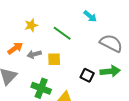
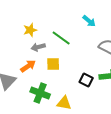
orange arrow: (15, 48) -> (28, 66), moved
gray arrow: (34, 54) -> (38, 47), moved

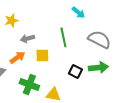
yellow star: (30, 30) -> (11, 20), moved
green line: (61, 38) -> (63, 37), moved, turned 42

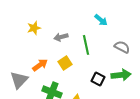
gray arrow: (27, 38) -> (61, 37), moved
gray semicircle: (99, 39) -> (122, 47), size x0.7
yellow square: (42, 55) -> (65, 63), turned -32

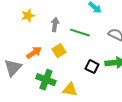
gray arrow: (61, 37) -> (55, 25), turned 112
green line: (86, 45) -> (80, 33), turned -60

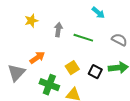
yellow square: (59, 51) -> (72, 68), moved

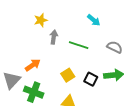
yellow star: (31, 21) -> (41, 20), moved
green cross: (49, 85) -> (34, 92), moved

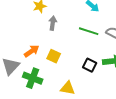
green line: (79, 45) -> (89, 31), moved
yellow square: (68, 75) -> (54, 56), moved, turned -32

